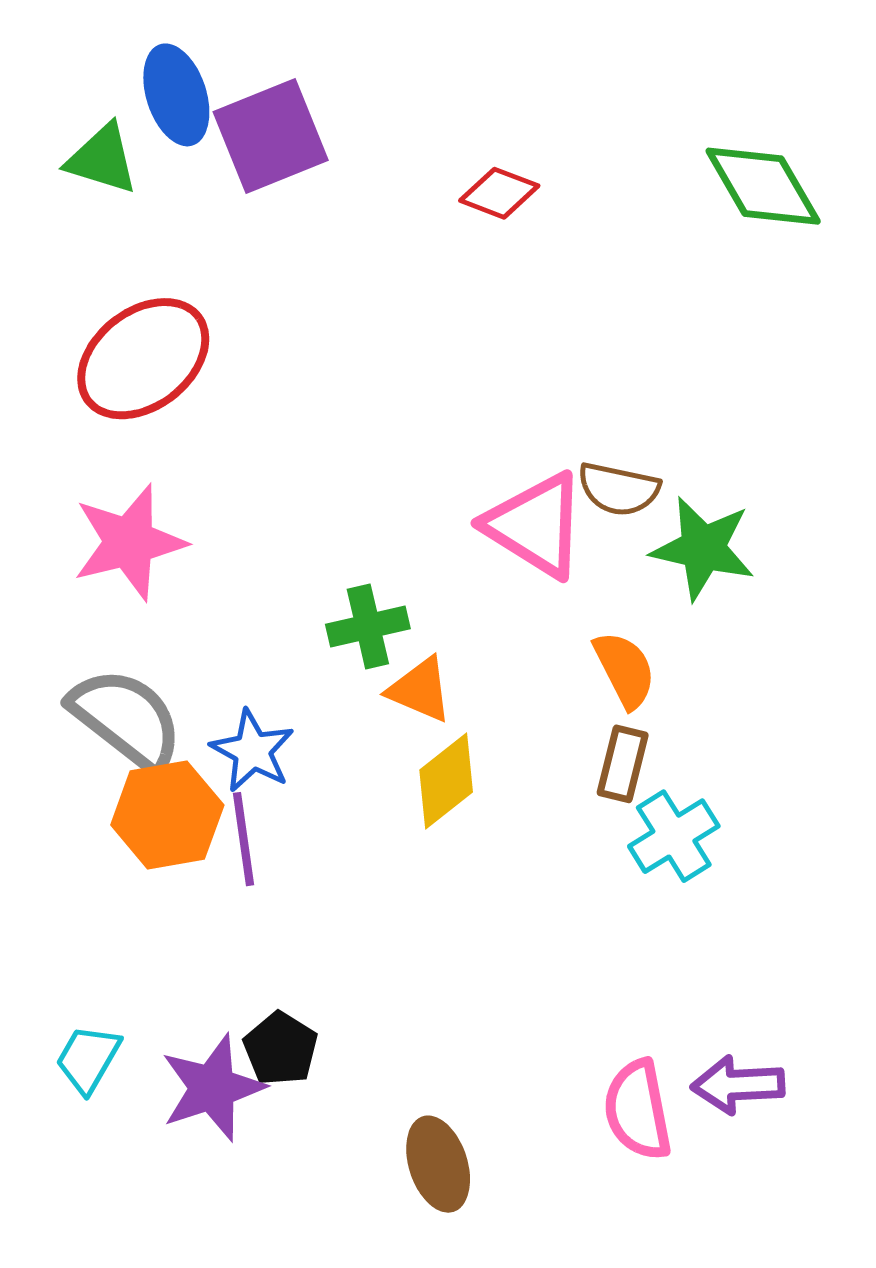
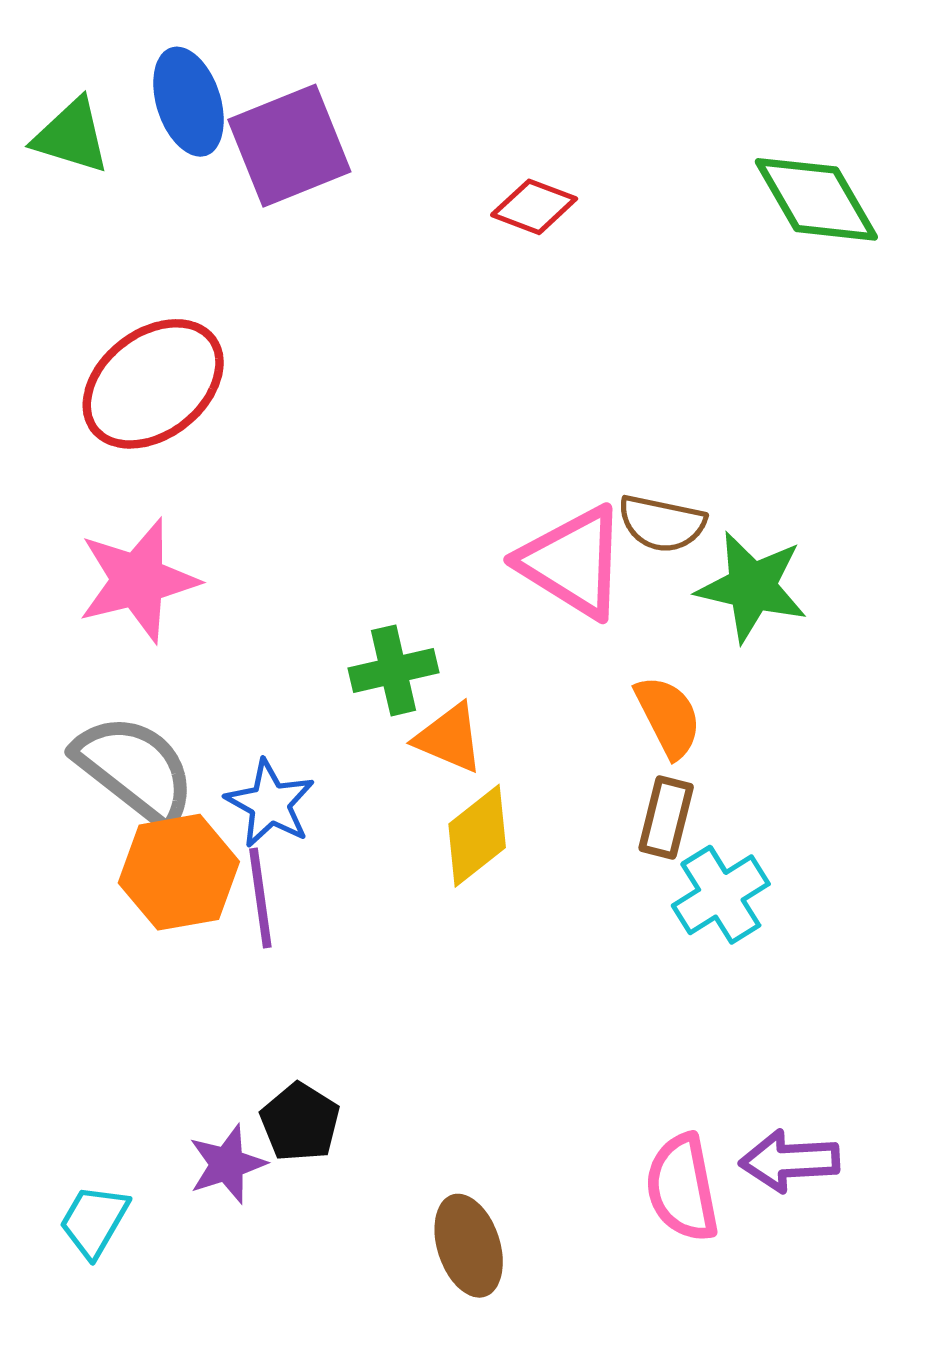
green triangle: (102, 159) -> (72, 136), moved
cyan trapezoid: (88, 1059) -> (94, 1221), moved
purple star: (212, 1088) -> (227, 1164), size x0.7

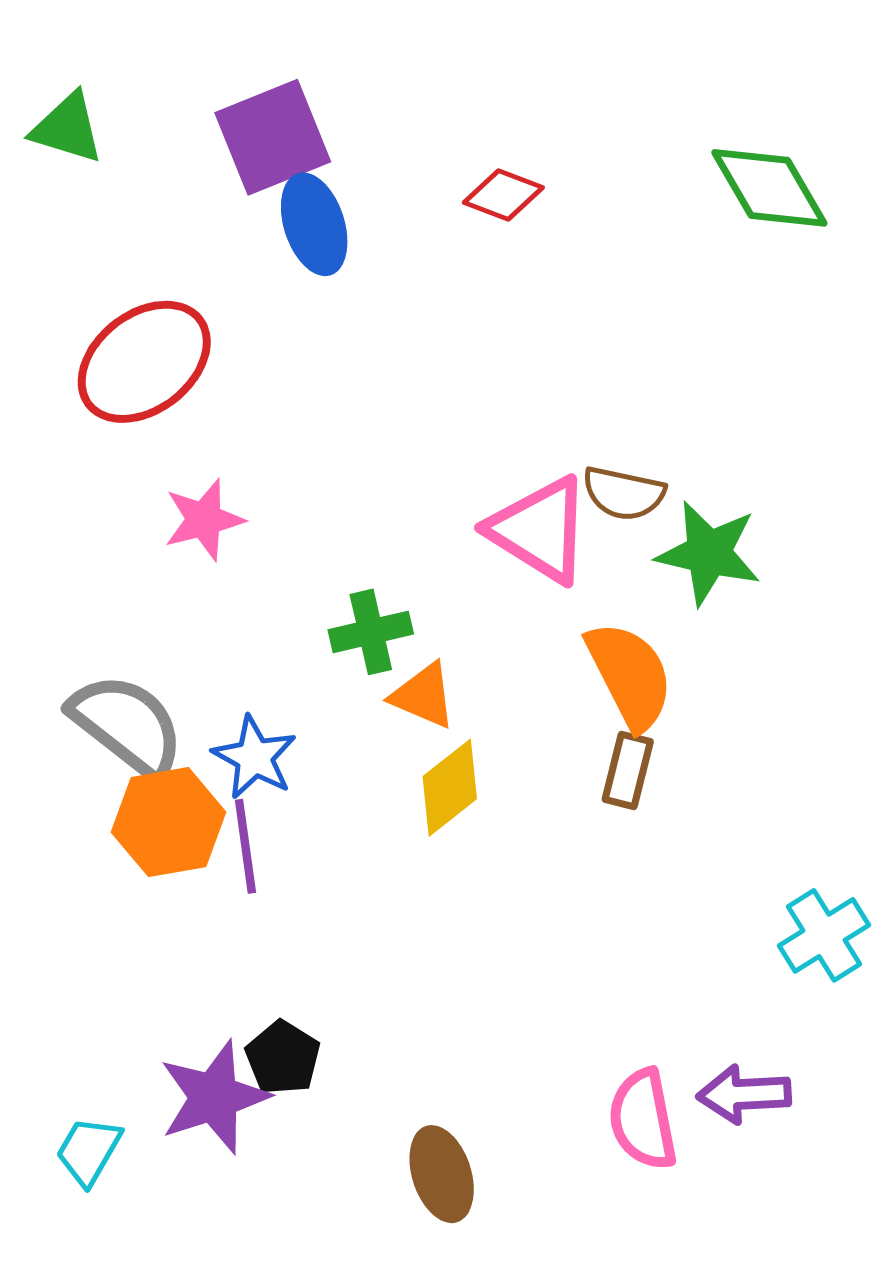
blue ellipse: (189, 102) -> (314, 224), moved
pink star: (138, 580) -> (204, 520), moved, size x0.7
orange semicircle: (668, 717) -> (630, 675), size x1.4
cyan cross: (721, 895) -> (824, 935), moved
purple star: (227, 1164) -> (214, 1097), size x1.5

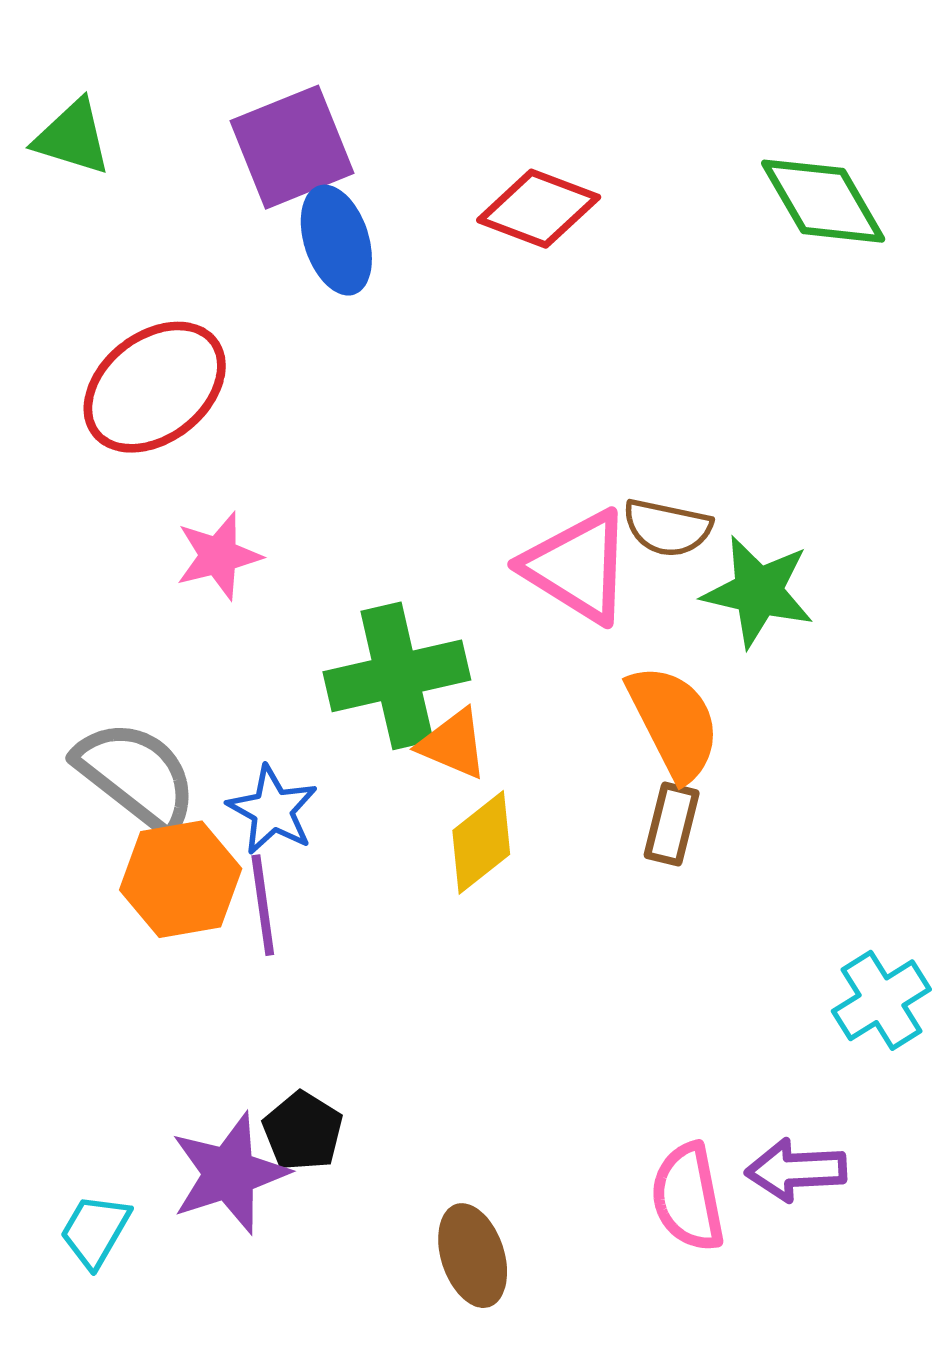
red diamond: (503, 195) -> (539, 209), size x1.4
green cross: (371, 632) -> (397, 676), size x1.6

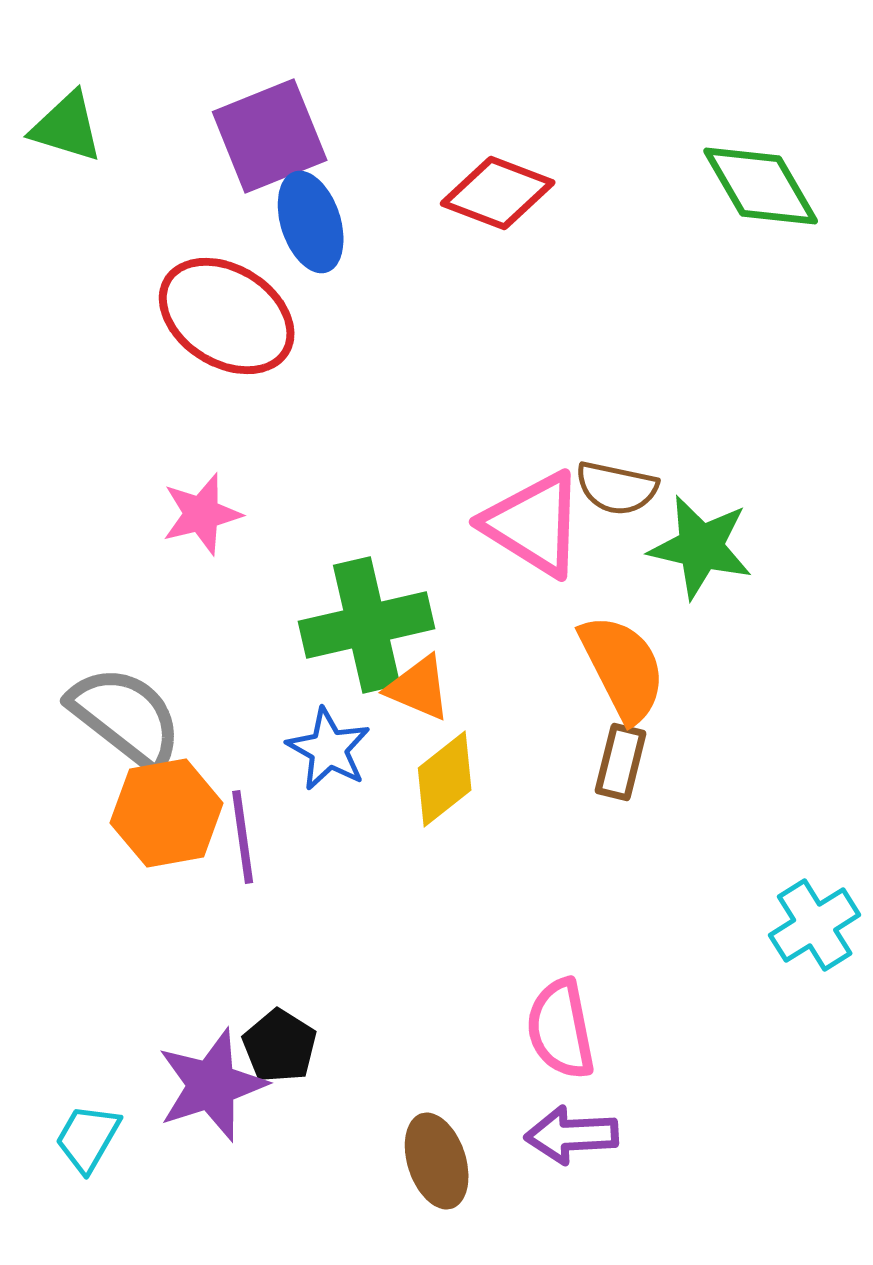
red ellipse: (155, 387) -> (227, 316), moved, turned 70
blue star: (273, 810) -> (329, 749), moved
purple arrow: (796, 1170) -> (572, 1135), moved
pink semicircle: (688, 1197) -> (561, 1029), moved

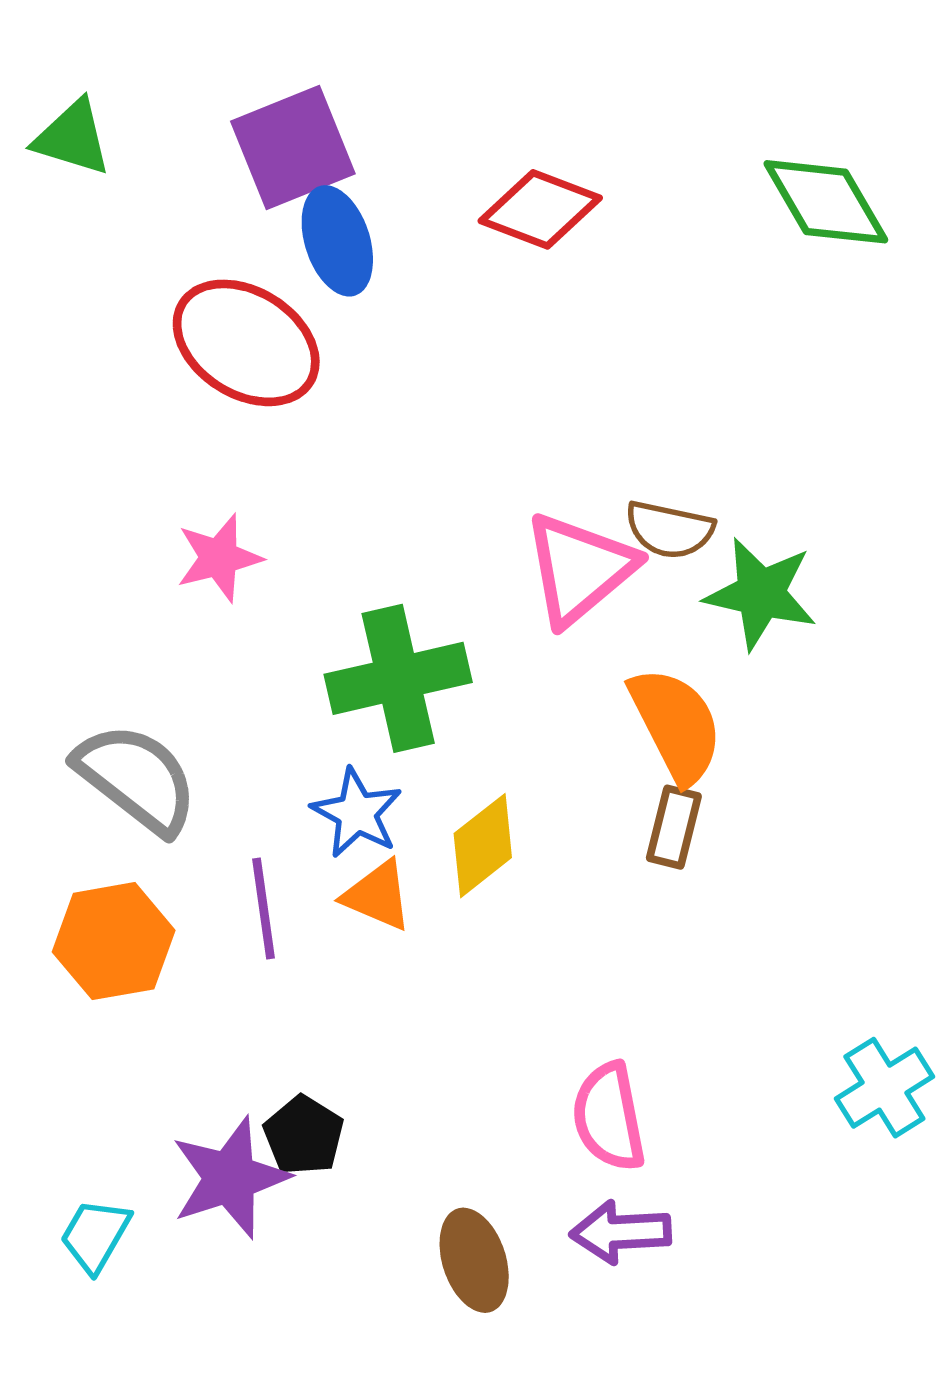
pink triangle: (534, 524) -> (579, 569), turned 48
orange triangle: (419, 688) -> (378, 895), moved
orange hexagon: (167, 813) -> (114, 941), moved
cyan cross: (815, 925) -> (884, 1088), moved

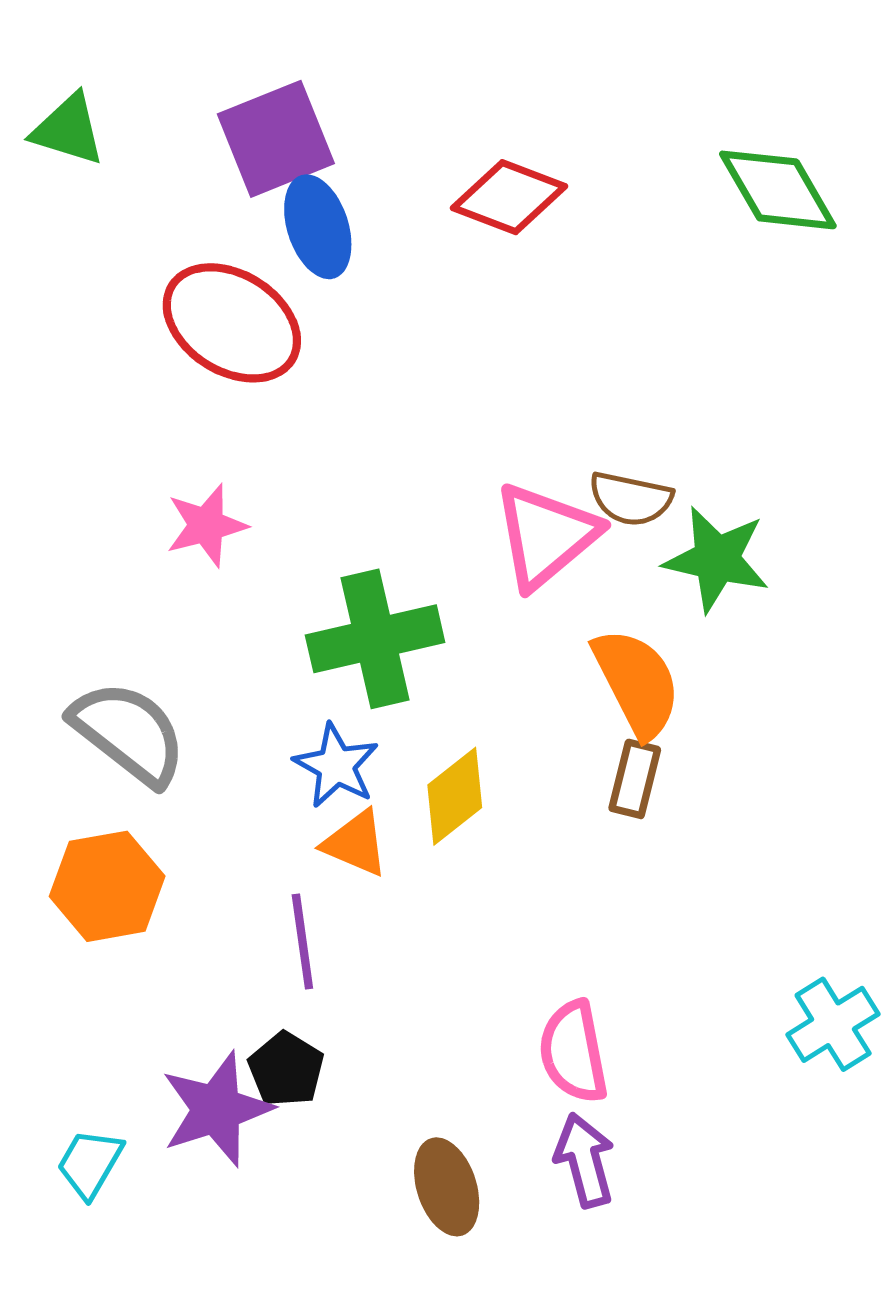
purple line: (264, 909) -> (302, 941), moved
purple arrow: (621, 1232) -> (585, 1160), turned 78

